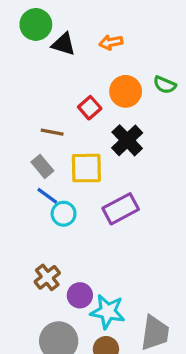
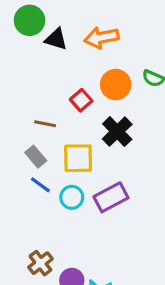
orange arrow: (111, 42) -> (102, 38), size x1.5
cyan circle: (64, 214) -> (72, 197), moved

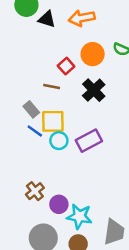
brown line: (45, 124) -> (52, 87), moved
yellow square: (78, 158) -> (53, 121), moved

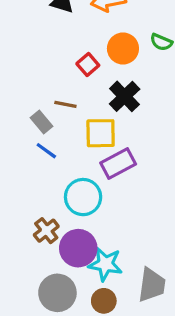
brown line: (52, 87) -> (65, 104), moved
yellow square: (53, 121) -> (101, 133), moved
cyan circle: (59, 141) -> (83, 197), moved, size x1.5
purple circle: (59, 204) -> (78, 248), size x1.5

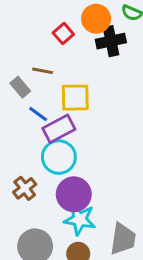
black cross: (125, 96) -> (111, 41), moved, turned 32
blue line: (46, 151) -> (38, 114), moved
purple rectangle: (118, 163) -> (59, 129), moved
purple circle: (78, 248) -> (74, 194), moved

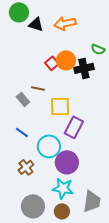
orange circle: (96, 19) -> (66, 60), moved
blue line: (38, 114) -> (22, 132), moved
purple rectangle: (59, 129) -> (74, 127), moved, turned -35
purple circle: (74, 194) -> (67, 162), moved

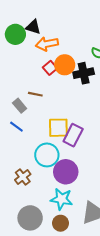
green circle: (19, 12) -> (15, 34), moved
orange arrow: (65, 23) -> (47, 44), moved
yellow square: (60, 106) -> (58, 128), moved
blue line: (22, 132) -> (16, 127), moved

